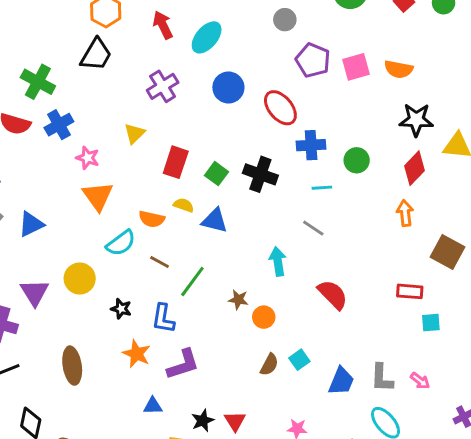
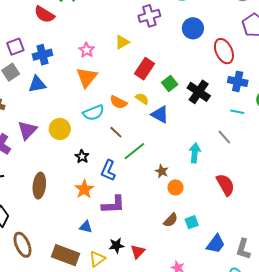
blue cross: (59, 125) -> (42, 55), moved

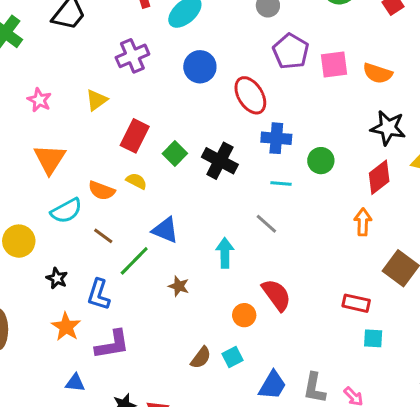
pink star: (87, 50) -> (39, 100), moved
blue triangle: (160, 114) -> (165, 230), moved
orange circle: (175, 187) -> (244, 315), moved

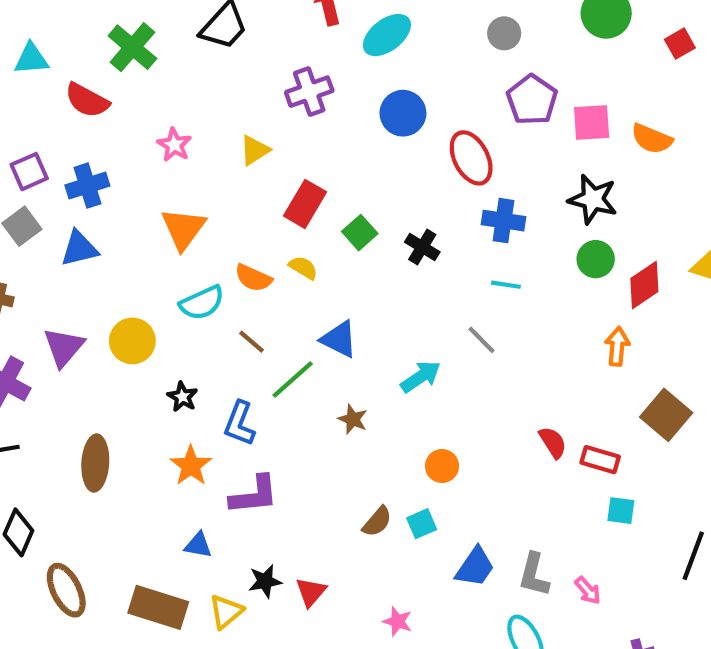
black star: (388, 128) -> (593, 199), moved
black cross: (220, 161) -> (422, 247), size x0.7
green circle: (321, 161) -> (596, 259), moved
cyan arrow: (225, 253) -> (421, 377), turned 52
red semicircle: (276, 295) -> (553, 442), moved, size x0.7

